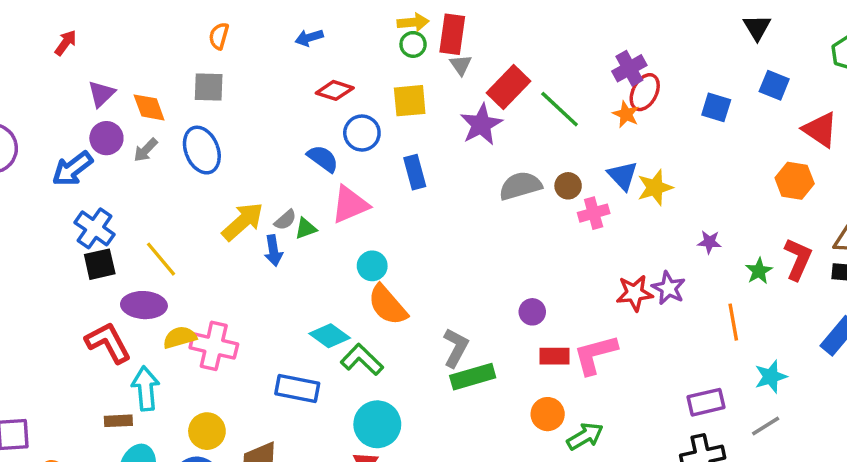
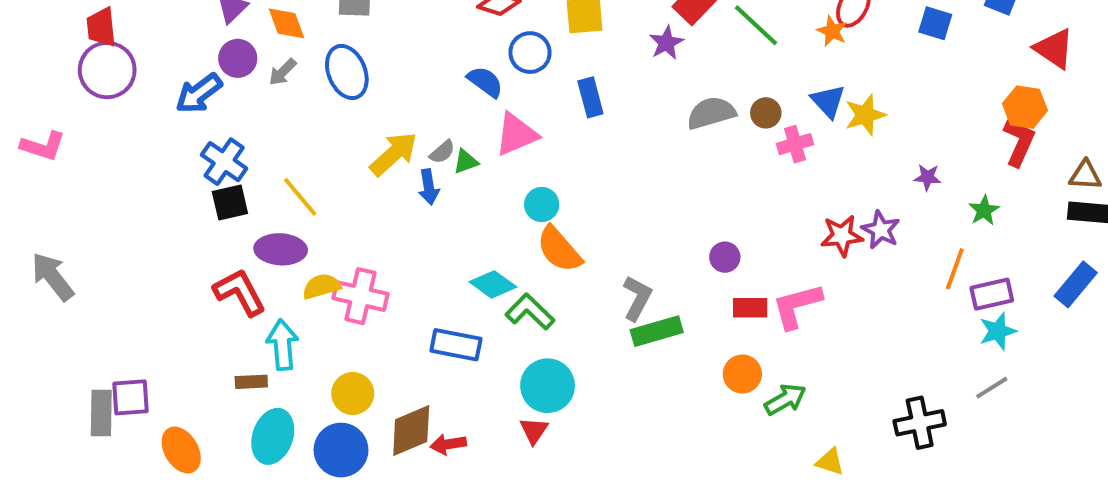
purple star: (481, 124) -> (666, 43), size x0.7
red L-shape: (798, 259) -> (1019, 142), moved
orange line: (733, 322) -> (955, 269), turned 30
purple rectangle: (706, 402) -> (992, 294), moved

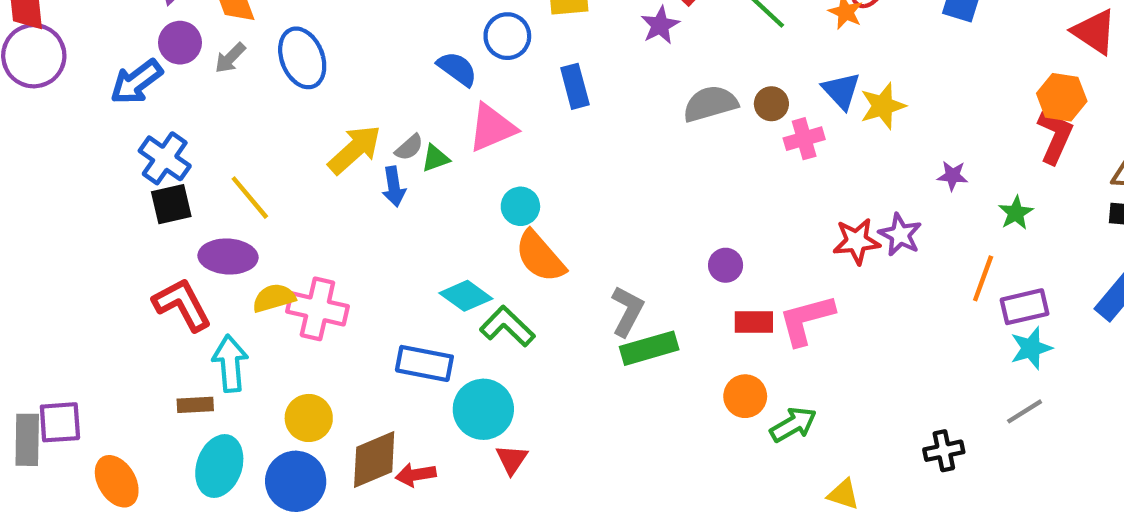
cyan circle: (548, 386) -> (483, 409), moved
black cross: (920, 423) -> (944, 451), size x0.7

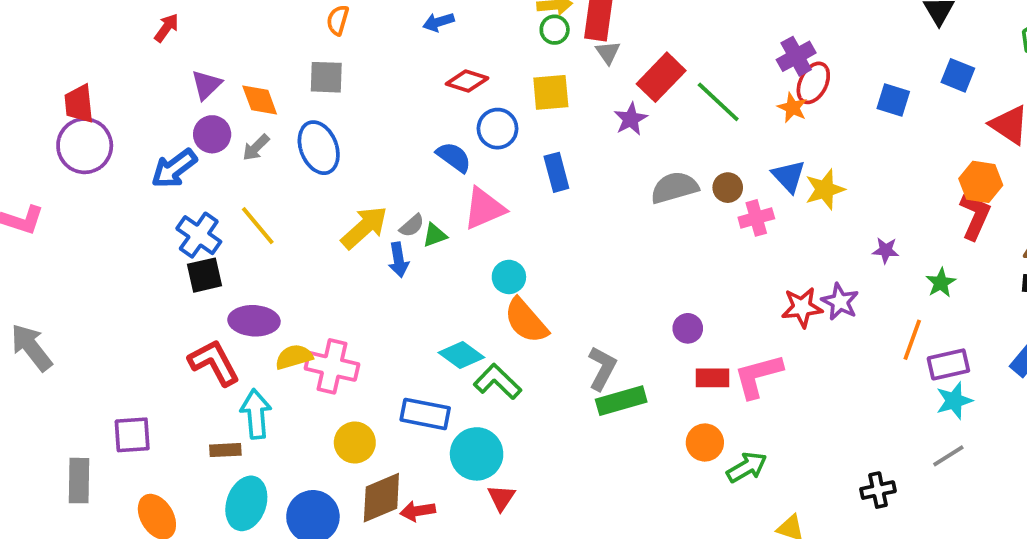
yellow line: (250, 198) -> (258, 226), moved
yellow circle: (309, 418) -> (355, 443), moved
purple square: (60, 422) -> (132, 435), moved

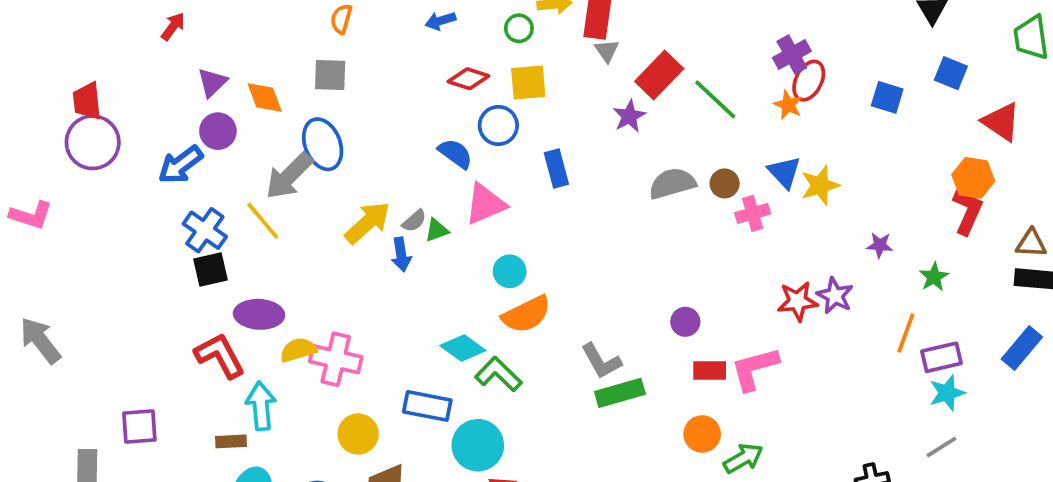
green circle: (555, 30) -> (519, 28), moved
yellow square: (551, 92) -> (528, 82), moved
gray arrow: (256, 148) -> (289, 176), moved, size x1.8
orange semicircle: (526, 321) -> (526, 314), turned -75
gray L-shape: (602, 368) -> (601, 361), turned 123

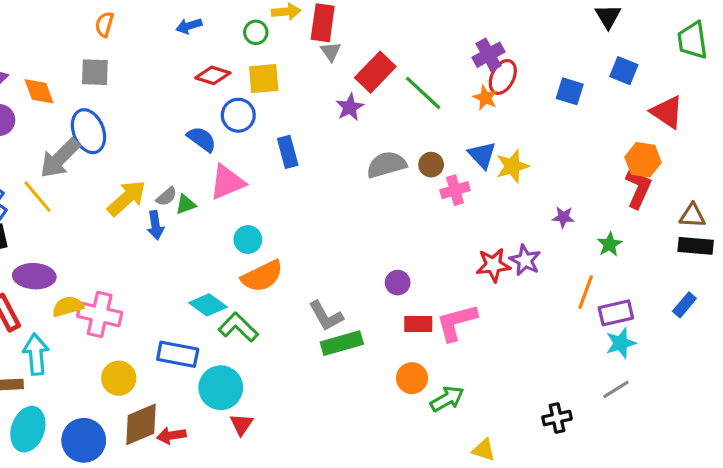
blue rectangle: (1022, 348) -> (684, 305), size x0.7

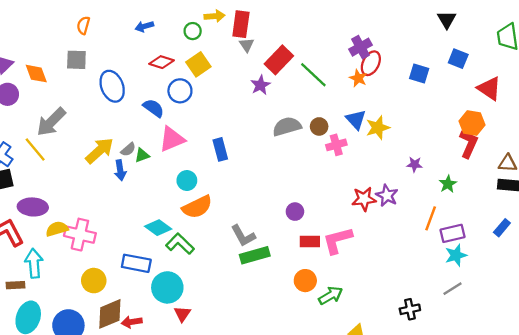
yellow square: (264, 79) -> (198, 64), turned -30
blue ellipse: (88, 131) -> (112, 86), moved
blue rectangle: (288, 152) -> (220, 149), moved

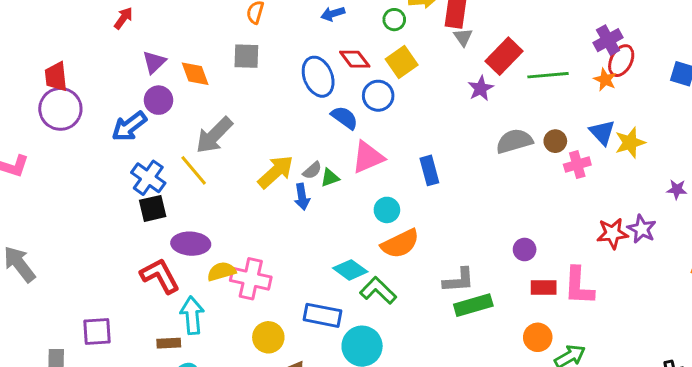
red diamond: (162, 62) -> (355, 59), turned 35
green line: (313, 75) -> (548, 75), turned -48
blue ellipse: (112, 86) -> (318, 77), moved
gray L-shape: (243, 236) -> (459, 280), turned -65
pink L-shape: (337, 240) -> (579, 286), turned -72

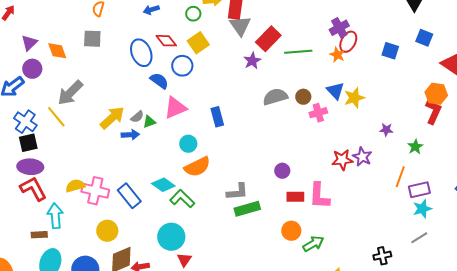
gray triangle: (463, 37) -> (240, 26), size x1.6
blue arrow: (302, 197) -> (130, 135), turned -84
purple ellipse: (191, 244) -> (30, 167), moved
blue rectangle: (322, 315) -> (129, 196), moved, turned 40

